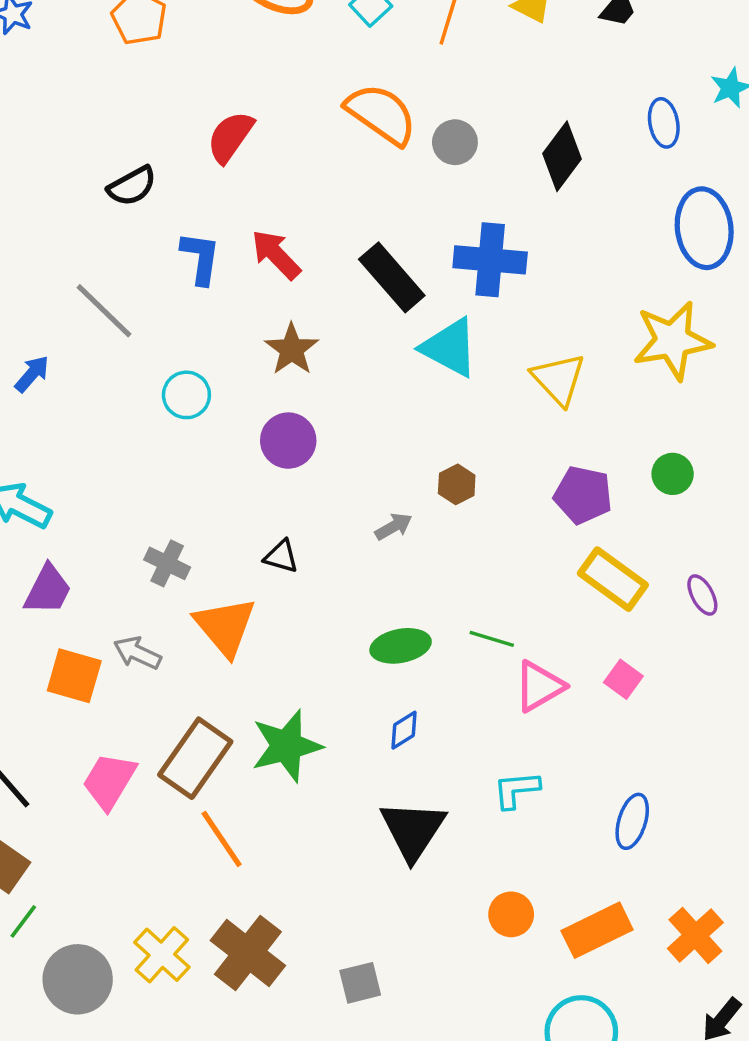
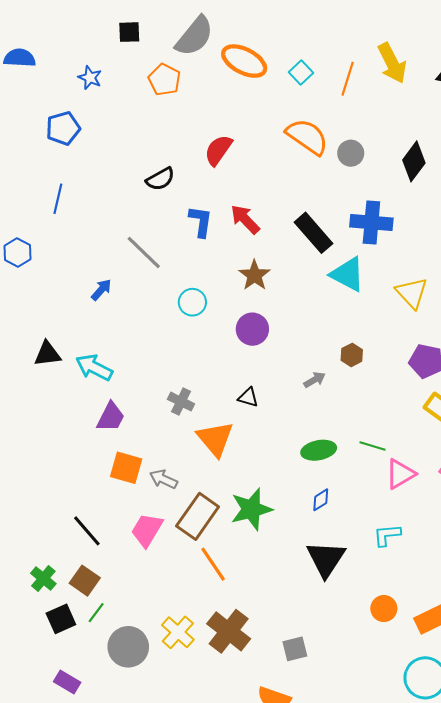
gray arrow: (137, 653) -> (163, 479), moved

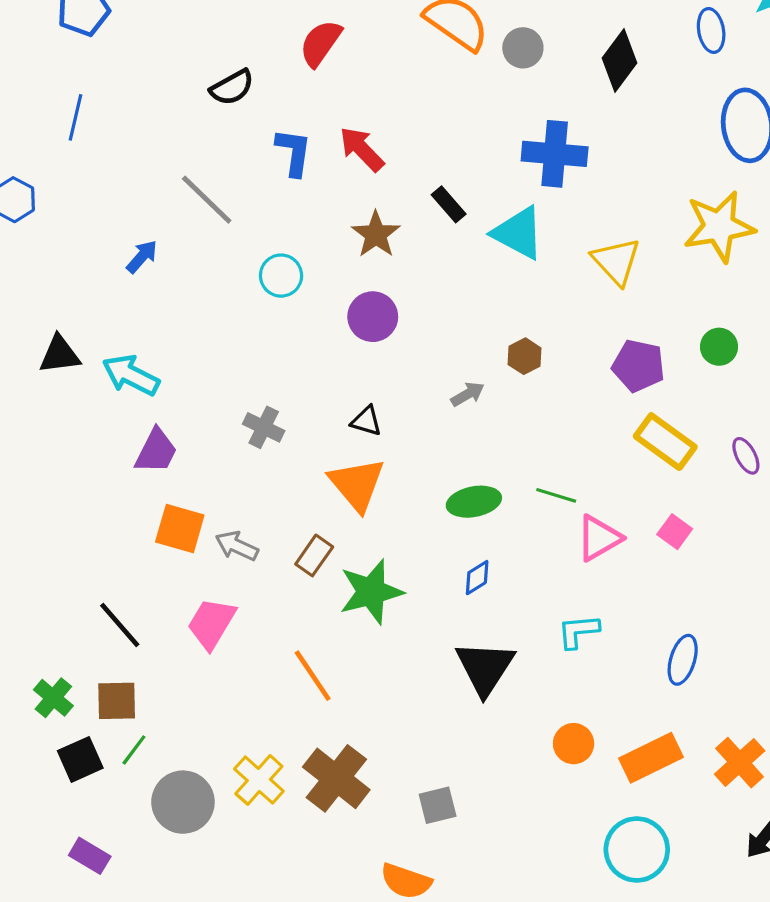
black rectangle: (313, 233) -> (449, 204), moved, size x0.6
orange triangle: (215, 439) -> (357, 484), moved
brown rectangle: (198, 516) -> (314, 555), moved, size x0.6
brown square: (85, 581) -> (117, 701), turned -36

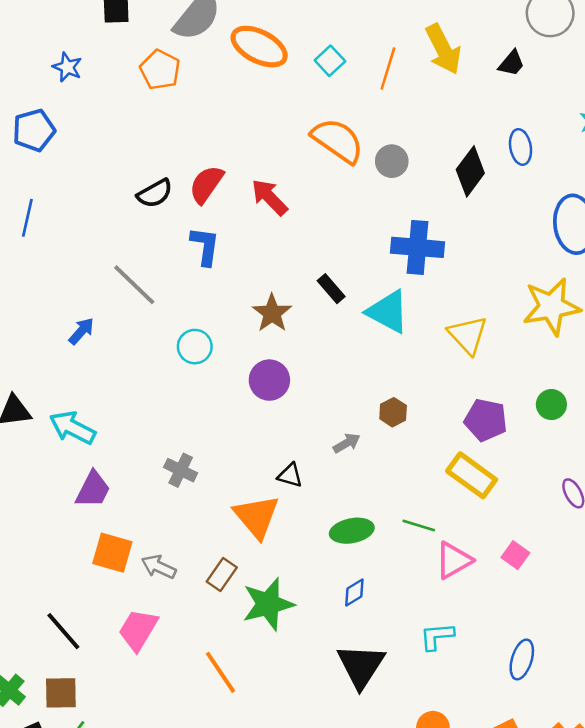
blue ellipse: (711, 30) -> (521, 147), moved
red semicircle: (321, 43) -> (206, 184), moved
red arrow: (362, 149) -> (269, 197), moved
black triangle: (366, 421) -> (290, 475), moved
yellow rectangle: (665, 442) -> (472, 475), moved

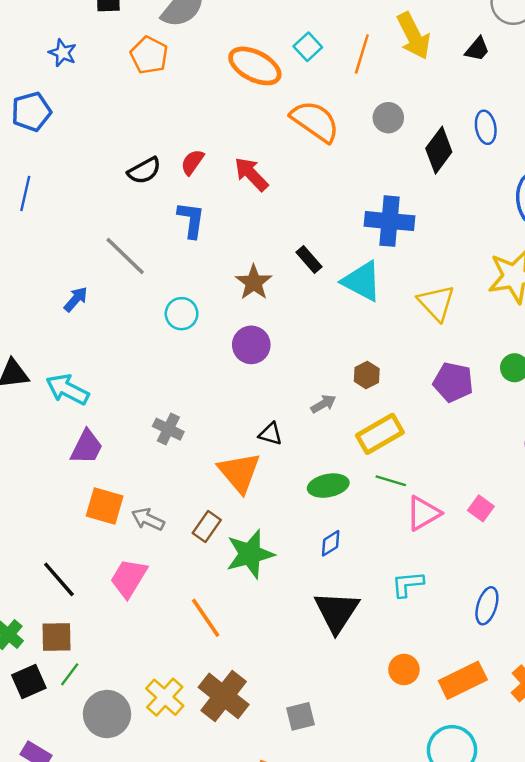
orange ellipse: (259, 47) -> (255, 66), moved
gray circle: (392, 161) -> (388, 118), moved
red semicircle: (206, 184) -> (192, 162), size x0.7
yellow rectangle: (472, 475) -> (380, 434), moved, turned -66

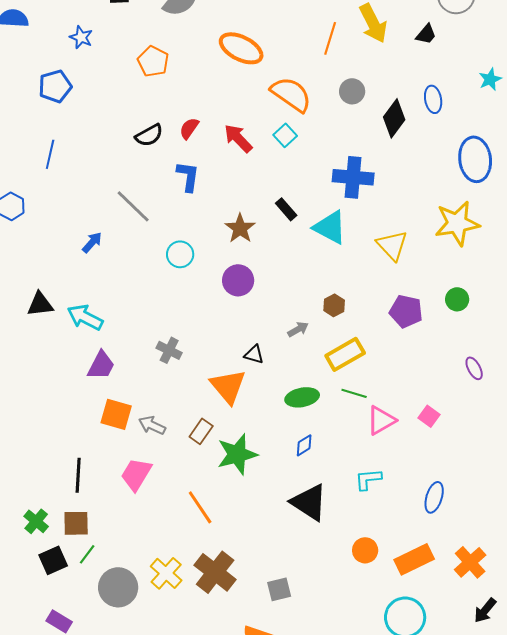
cyan square: (308, 47) -> (285, 135), moved
orange pentagon: (149, 55) -> (153, 61), moved
black line: (59, 579) -> (78, 475), turned 44
black triangle: (337, 612) -> (309, 502), turned -30

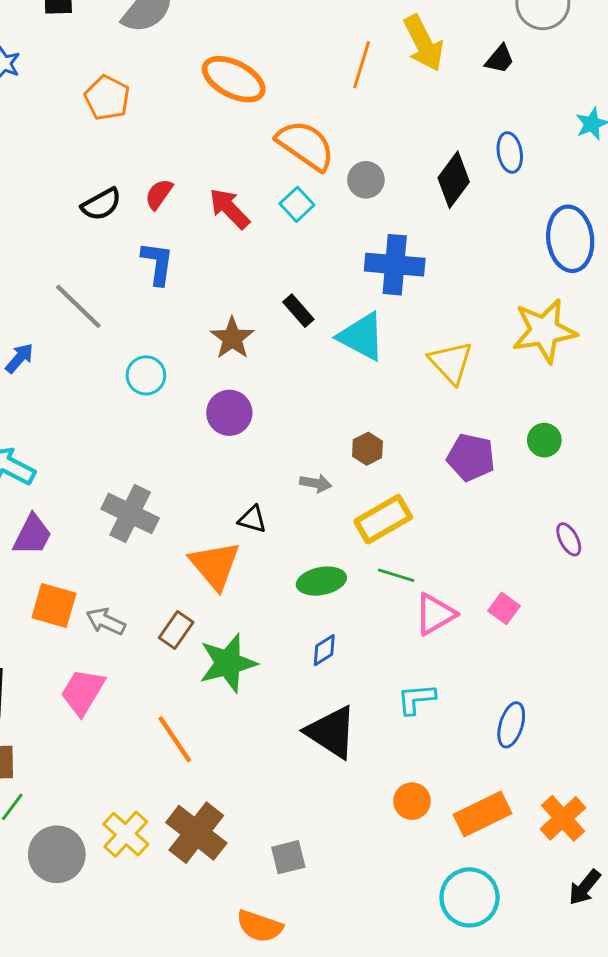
gray circle: (352, 91) -> (366, 180), moved
gray arrow: (298, 329) -> (316, 483), turned 40
gray cross: (169, 350) -> (130, 513), size x1.5

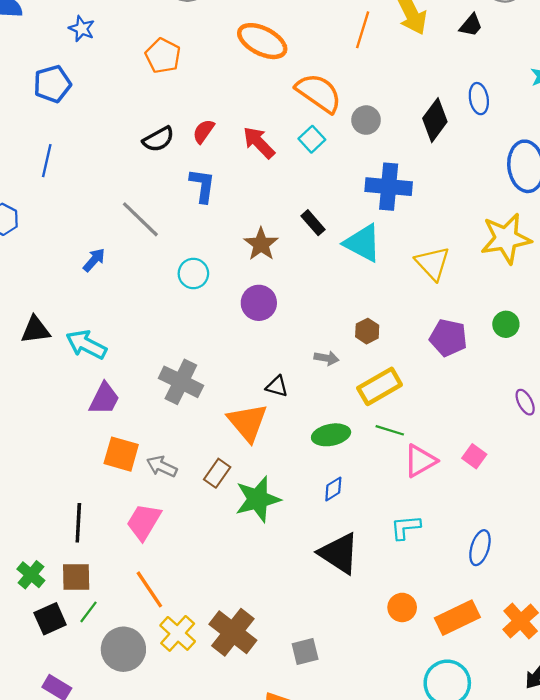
orange line: (175, 739) -> (149, 589), moved

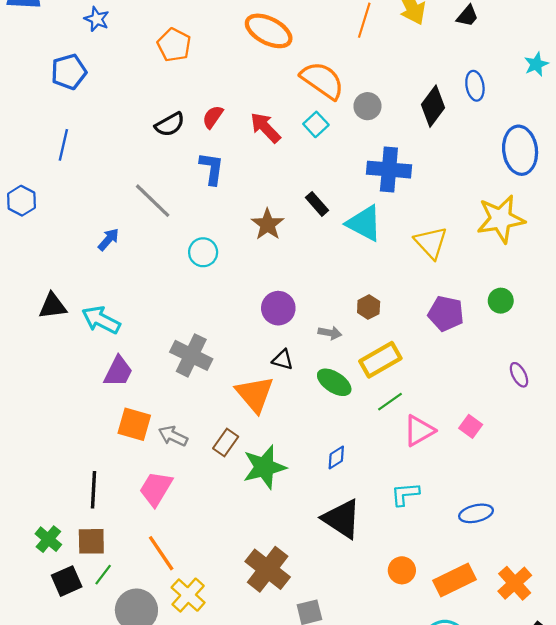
purple circle: (259, 303) -> (278, 308), moved
green line: (390, 430) -> (390, 402), turned -52
green ellipse: (331, 435) -> (334, 382), moved, turned 44
blue ellipse: (480, 548) -> (476, 513), turned 60
brown cross: (233, 632) -> (268, 569), moved

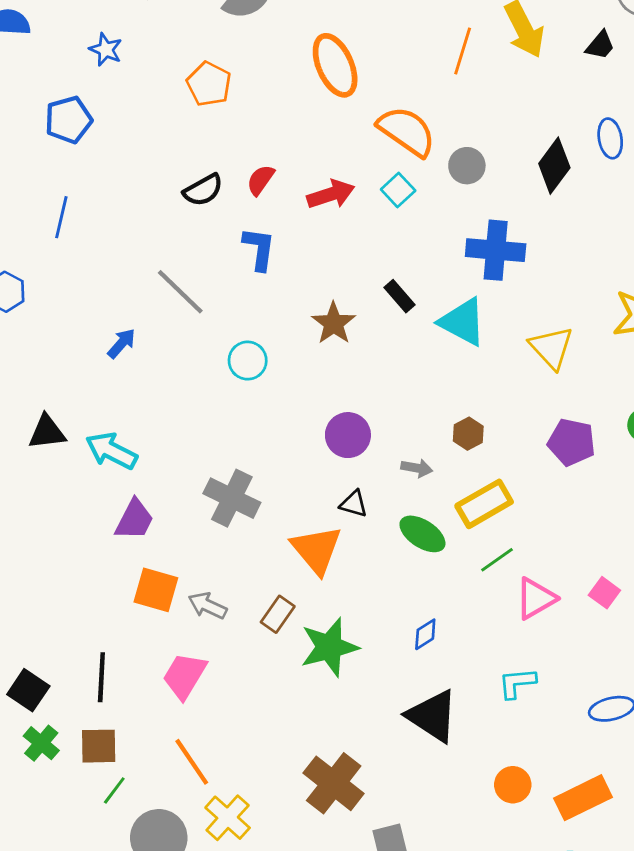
orange ellipse: (269, 31) -> (335, 65), turned 39
red arrow: (265, 128) -> (331, 194), turned 116
black square: (67, 581) -> (28, 690), moved, turned -32

